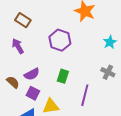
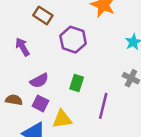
brown rectangle: (23, 20) -> (43, 15), moved
brown semicircle: (13, 82) -> (14, 100), moved, turned -32

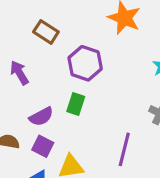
green rectangle: (77, 83) -> (76, 104), moved

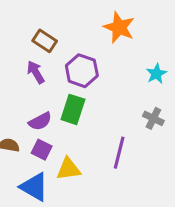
purple arrow: (19, 73) -> (36, 72), moved
green rectangle: (76, 104) -> (73, 109), size x1.4

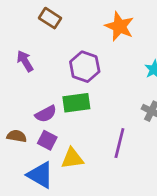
brown rectangle: (45, 41) -> (50, 18), moved
purple arrow: (36, 72) -> (25, 61), moved
green rectangle: (73, 109) -> (76, 103), turned 64

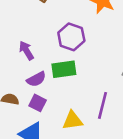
purple arrow: (25, 61) -> (26, 51), moved
yellow triangle: (72, 158) -> (73, 120), moved

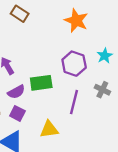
purple hexagon: (71, 37) -> (74, 64), moved
purple line: (103, 105) -> (74, 102), moved

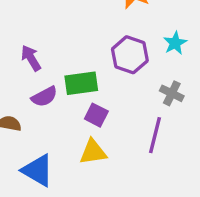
purple line: (74, 102) -> (155, 135), moved
purple square: (17, 113) -> (96, 115), moved

